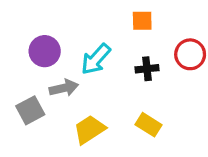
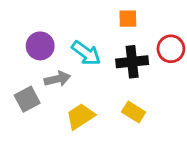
cyan arrow: (96, 59) -> (86, 53), turned -96
black cross: (147, 69) -> (132, 62), size x1.5

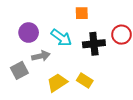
orange square: (128, 19) -> (82, 13), moved
yellow rectangle: (134, 112) -> (85, 81), moved

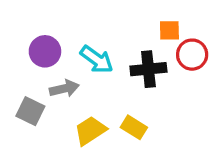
orange square: (82, 13) -> (169, 30), moved
gray square: (19, 70) -> (30, 111), turned -36

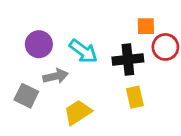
yellow rectangle: (134, 127) -> (135, 97), moved, turned 45

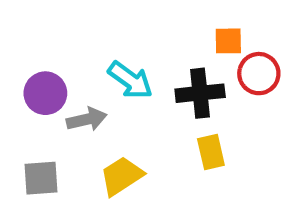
purple circle: (39, 44) -> (45, 93), moved
gray square: (26, 96) -> (41, 178), moved, turned -30

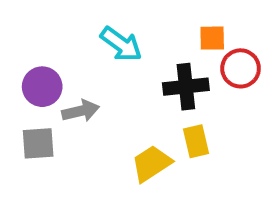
cyan arrow: (130, 80) -> (121, 44), moved
yellow trapezoid: (122, 176) -> (151, 164), moved
gray square: (41, 178) -> (38, 143), moved

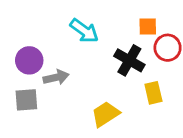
black cross: (186, 87) -> (129, 60), turned 36
yellow rectangle: (196, 141) -> (153, 93), moved

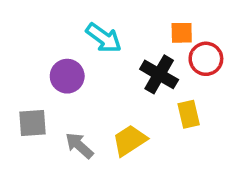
purple circle: (29, 60) -> (67, 76), moved
gray arrow: (56, 77) -> (79, 146), moved, turned -125

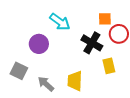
gray square: (32, 123) -> (19, 71), turned 30
yellow trapezoid: (130, 140) -> (75, 81), turned -55

